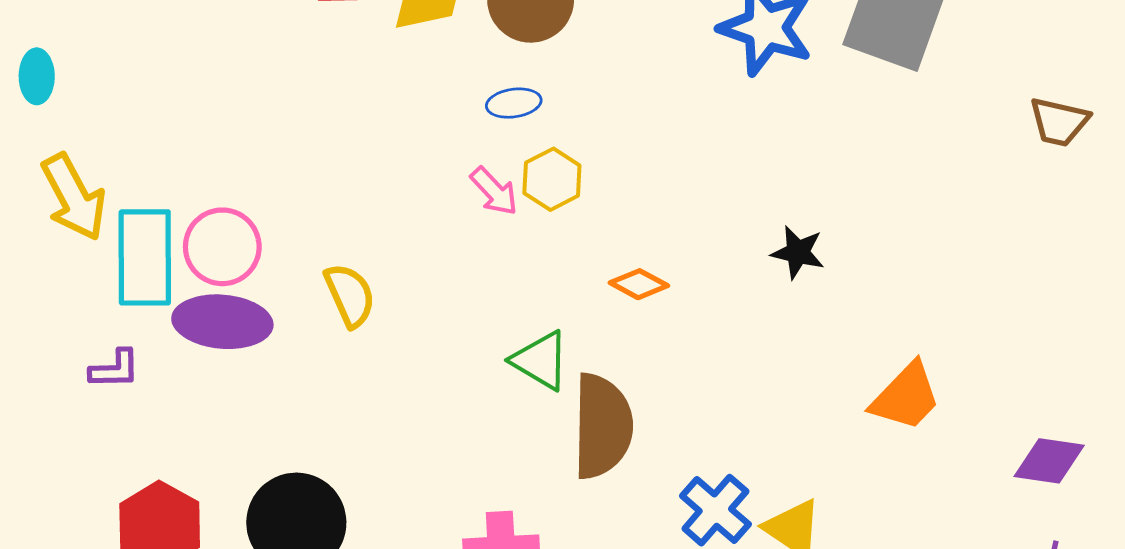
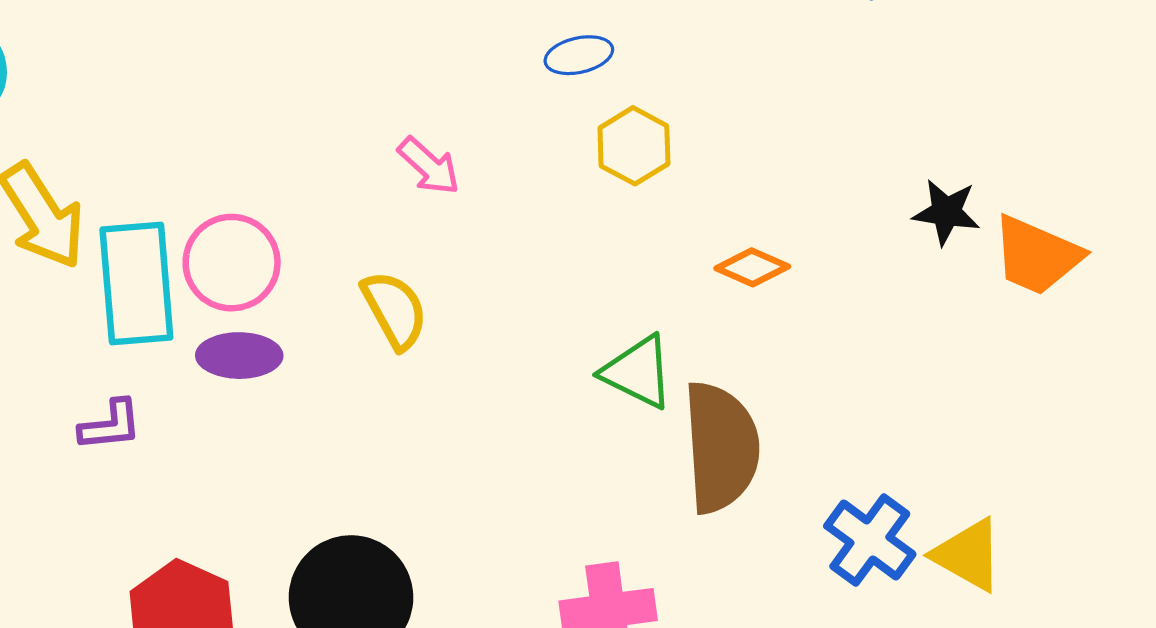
pink arrow: (494, 191) -> (429, 166), moved
purple ellipse: (222, 322) -> (239, 356), size x0.7
orange trapezoid: (906, 397) -> (1037, 255), moved, turned 74

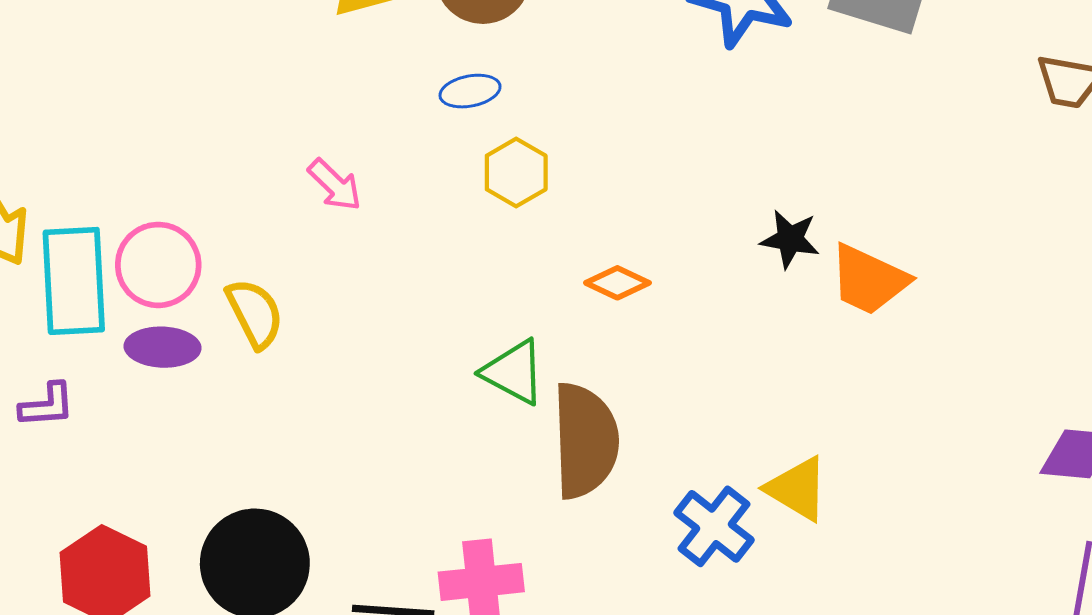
yellow semicircle: (395, 310) -> (255, 313), moved
yellow triangle: (968, 555) -> (797, 489), moved

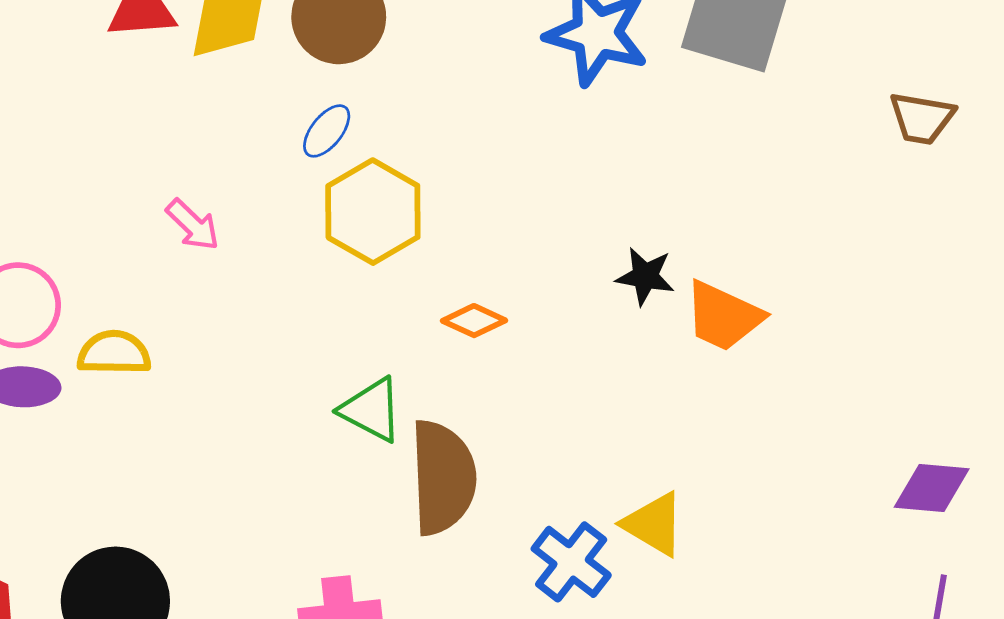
blue ellipse: (470, 91) -> (327, 131), turned -40
yellow hexagon: (516, 172) -> (373, 212), size x1.5
yellow semicircle: (255, 313) -> (114, 353), turned -62

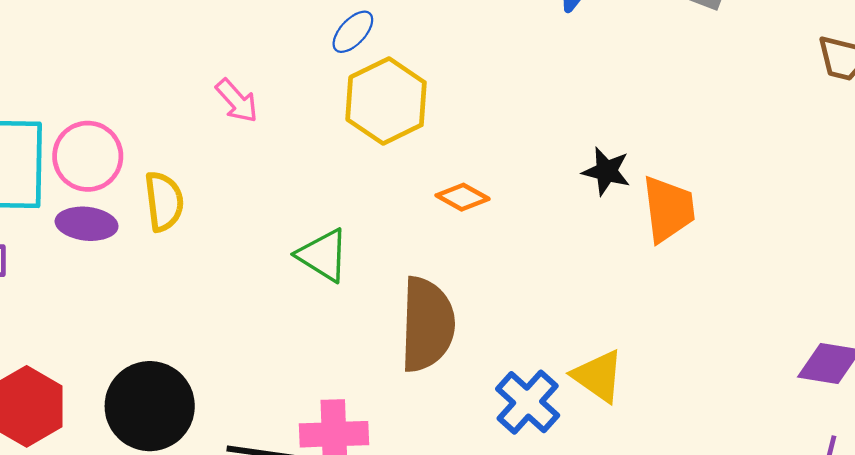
orange trapezoid: (724, 316) -> (668, 209), turned -126
yellow semicircle: (114, 353) -> (164, 201), turned 78
green triangle: (371, 410) -> (323, 255), moved

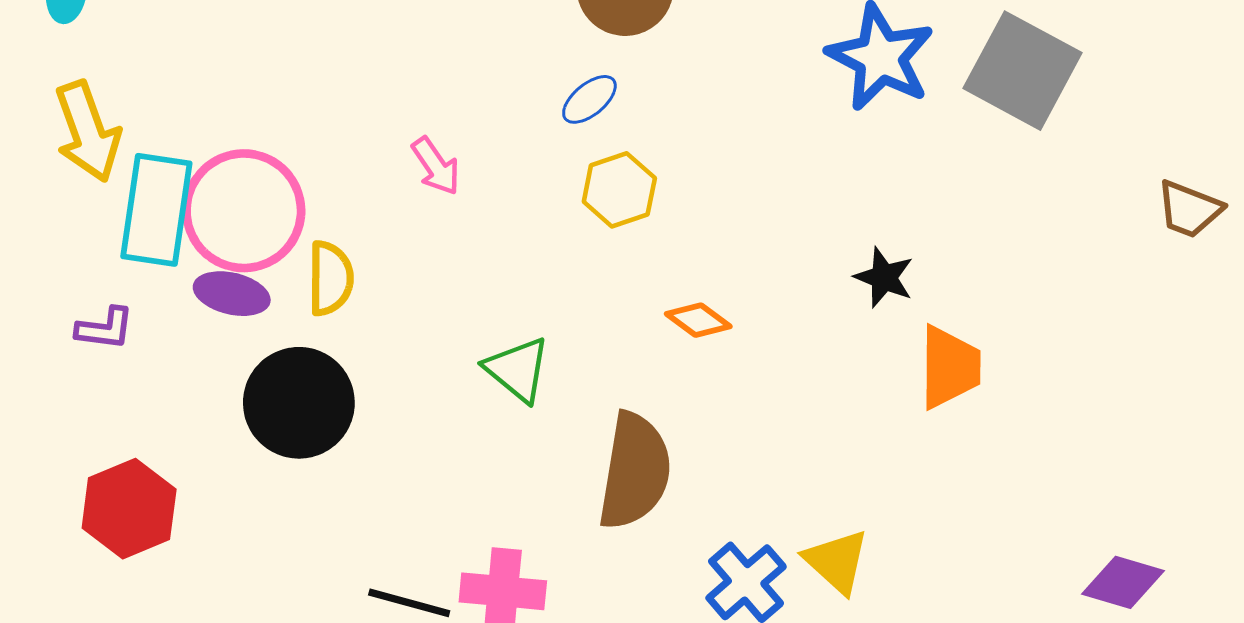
yellow hexagon: (386, 101) -> (619, 190), size x0.7
pink circle: (88, 156) -> (244, 211), size x1.4
black star: (606, 171) -> (884, 277), moved
black circle: (150, 406) -> (299, 403), moved

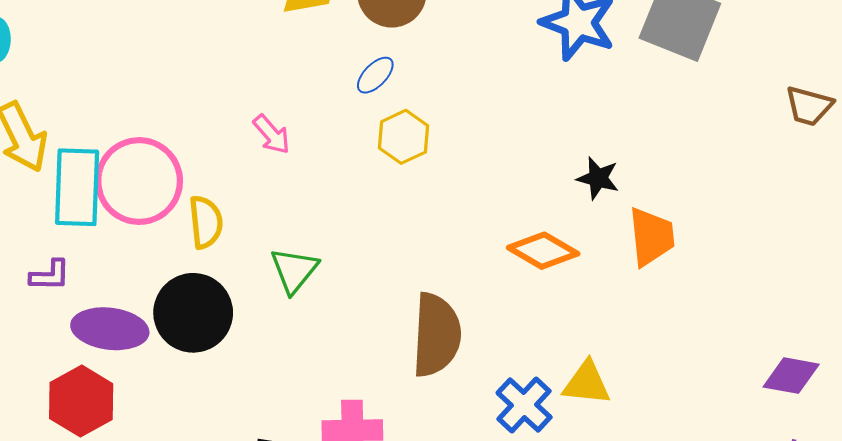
purple ellipse: (232, 294) -> (110, 329), moved, size x1.4
orange diamond: (698, 320) -> (543, 251), moved, size x1.5
green triangle: (517, 369) -> (294, 270), moved, turned 36
yellow triangle: (837, 561) -> (587, 383), turned -30

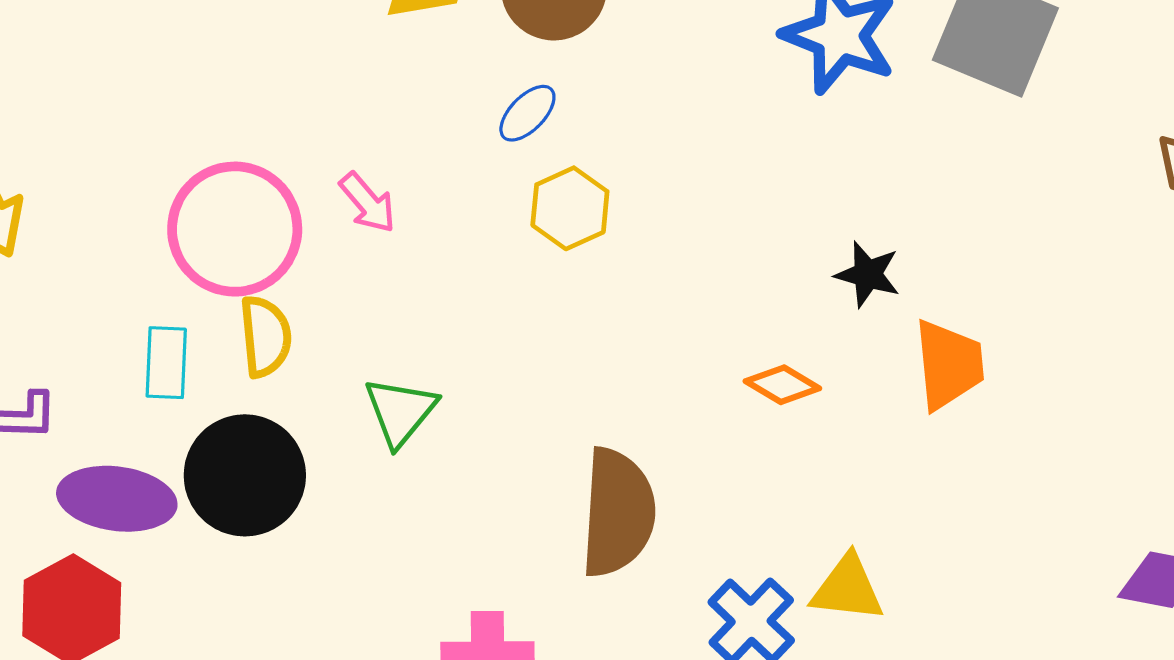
pink circle: (139, 181) -> (235, 229), moved
cyan rectangle: (77, 187) -> (166, 363), moved, size x0.6
orange diamond: (543, 251) -> (782, 385), size x0.7

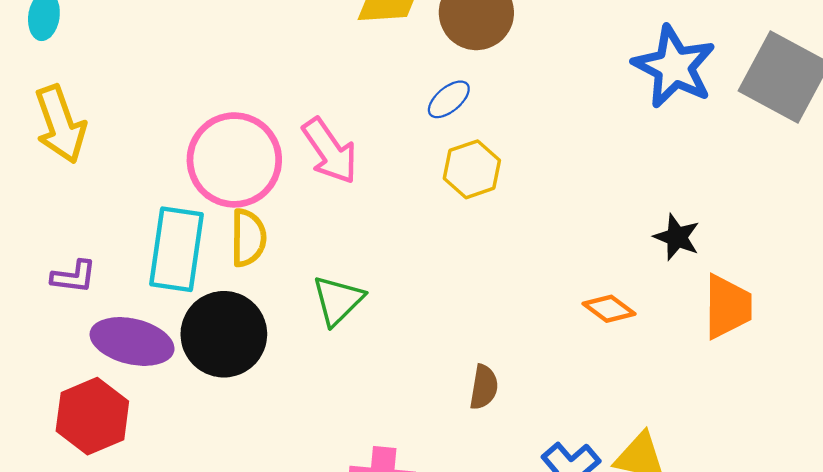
pink arrow: (368, 203) -> (330, 151), size x1.5
cyan rectangle: (166, 363) -> (177, 249), size x1.6
brown semicircle: (618, 513) -> (484, 387), size x0.5

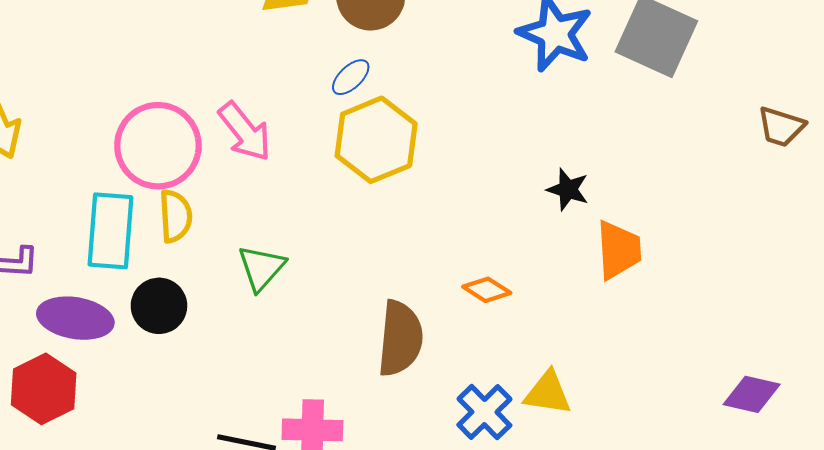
yellow hexagon: (472, 169) -> (376, 140), size x1.6
orange diamond: (609, 309) -> (487, 290), moved
black circle: (224, 334) -> (159, 306), size x0.7
brown semicircle: (484, 387) -> (400, 338), size x1.8

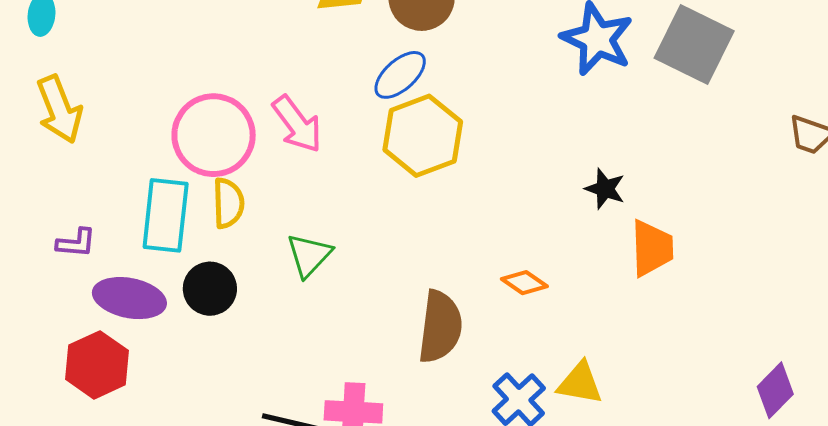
blue ellipse: (351, 77) -> (400, 75), size x1.4
purple diamond: (752, 394) -> (775, 390), turned -60

